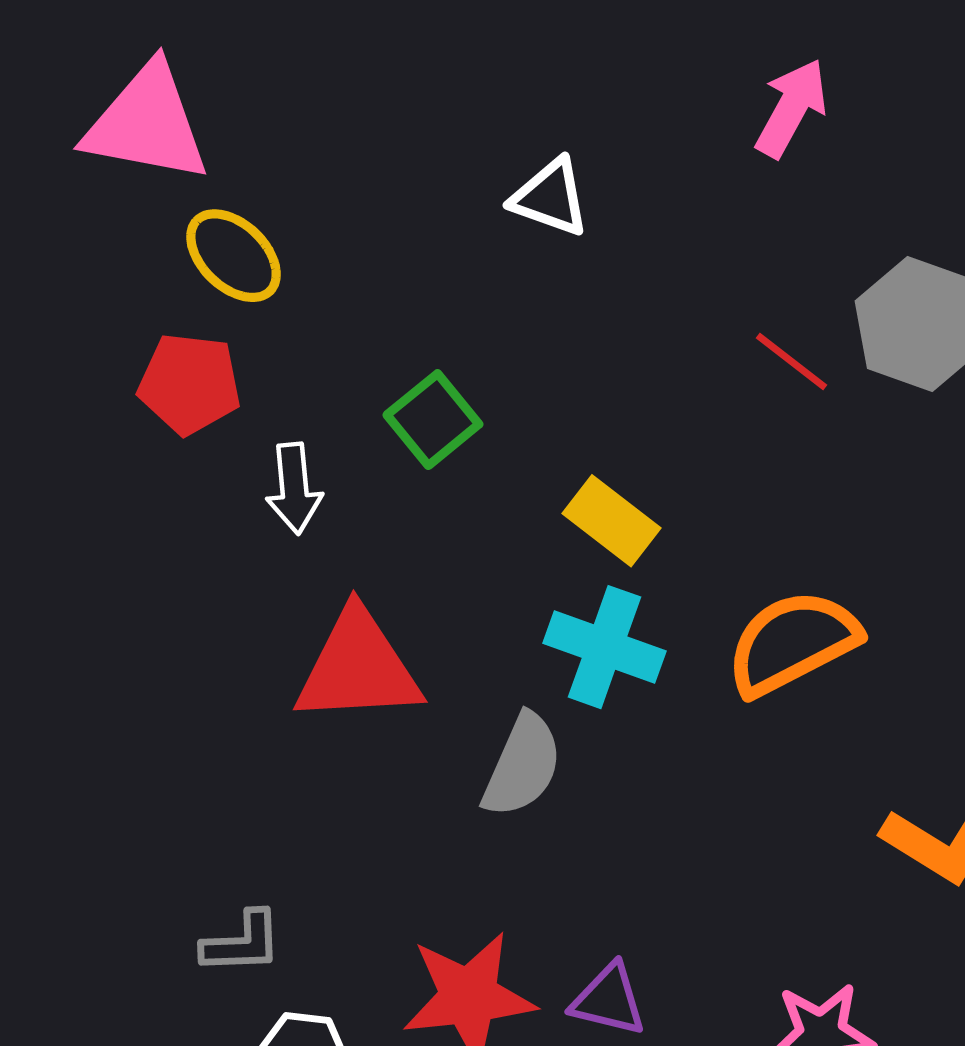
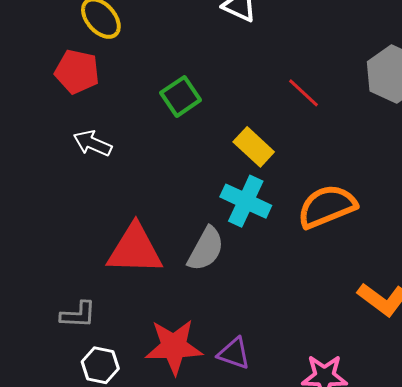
red line: (792, 361) -> (304, 93), moved
white arrow: (294, 488) -> (93, 143), moved, turned 114
red triangle: (358, 667) -> (135, 249), moved

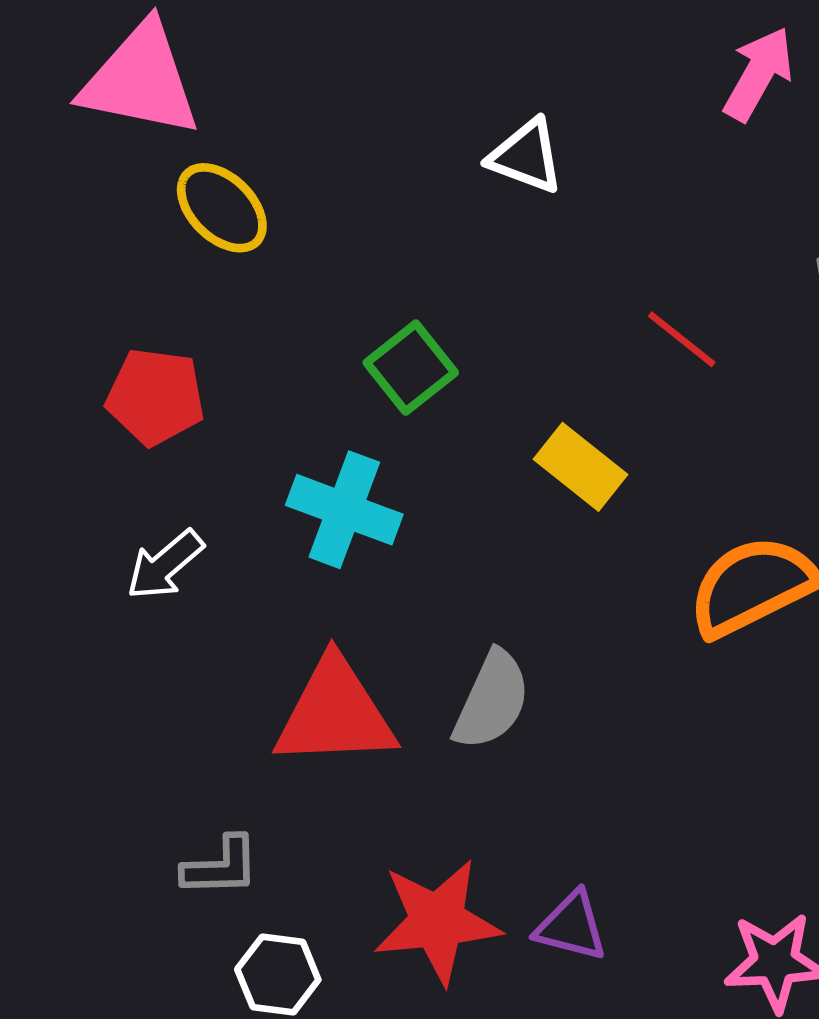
red pentagon: (77, 72) -> (155, 397), moved
white arrow: (93, 143) -> (165, 565), moved, turned -60
cyan cross: (246, 201) -> (344, 510), moved

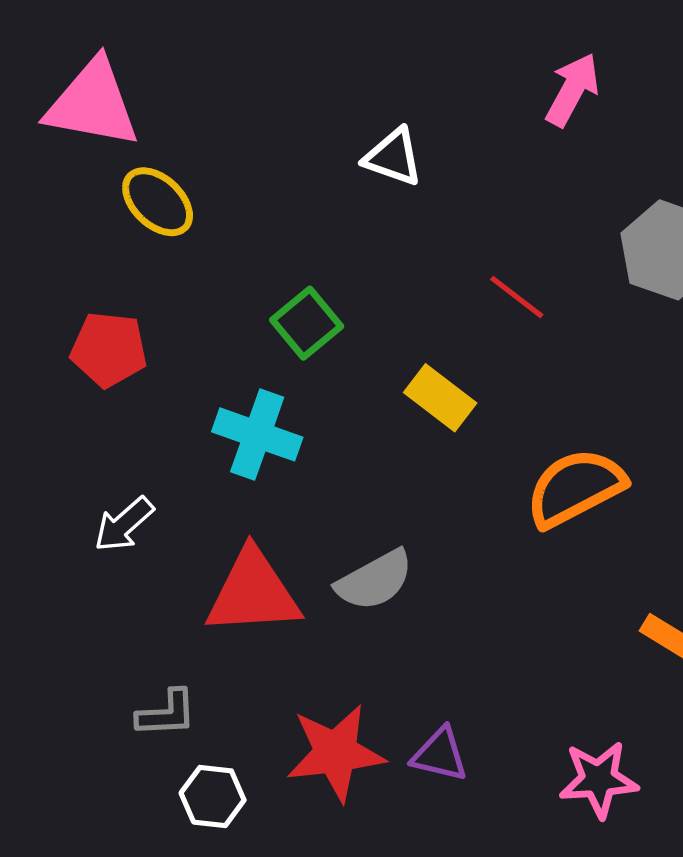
white arrow: (165, 565) -> (124, 524), moved
gray semicircle: (492, 700) -> (375, 580), turned 38

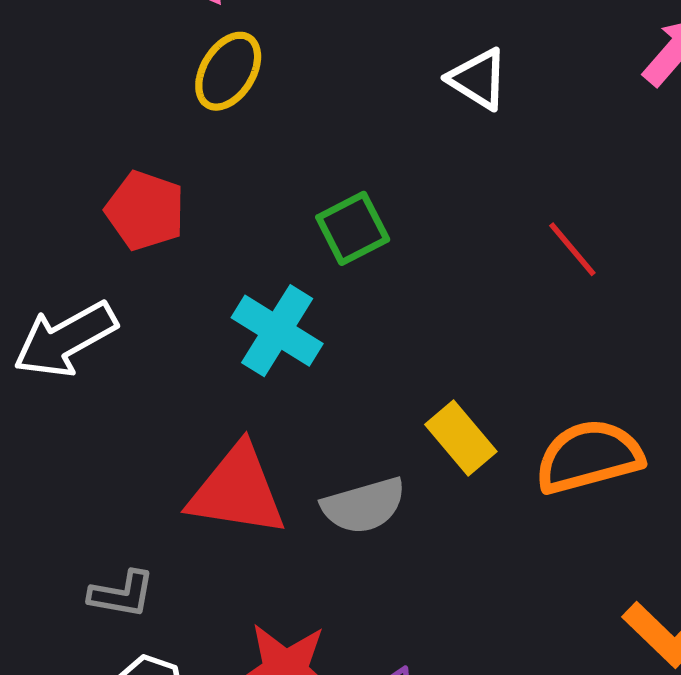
yellow ellipse: (158, 202) -> (228, 71), turned 66
yellow rectangle: (440, 398) -> (461, 438), moved
white arrow: (124, 524) -> (65, 339), moved, size x1.5

